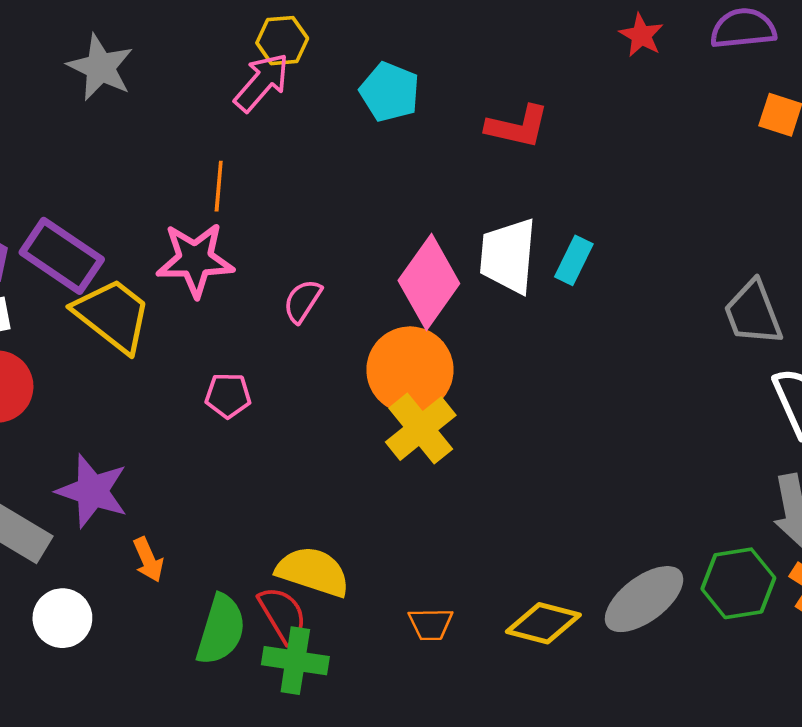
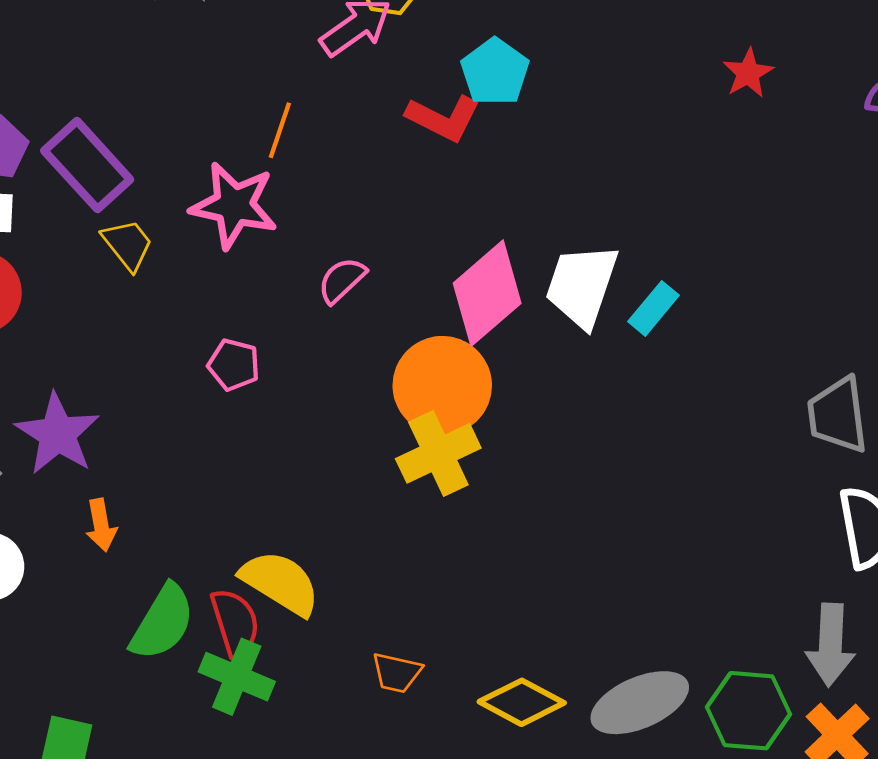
red star: (641, 35) -> (748, 73), moved
red L-shape: (517, 127) -> (443, 118), moved
yellow trapezoid: (113, 315) -> (128, 245), size x0.6

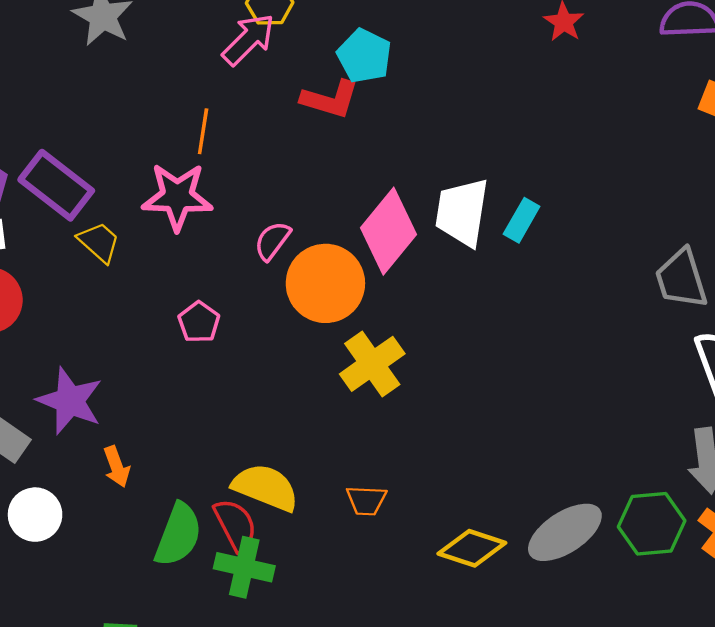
pink pentagon: (234, 365) -> (199, 322), turned 30
orange circle: (442, 386) -> (325, 283), moved
orange trapezoid: (397, 673) -> (366, 500), moved

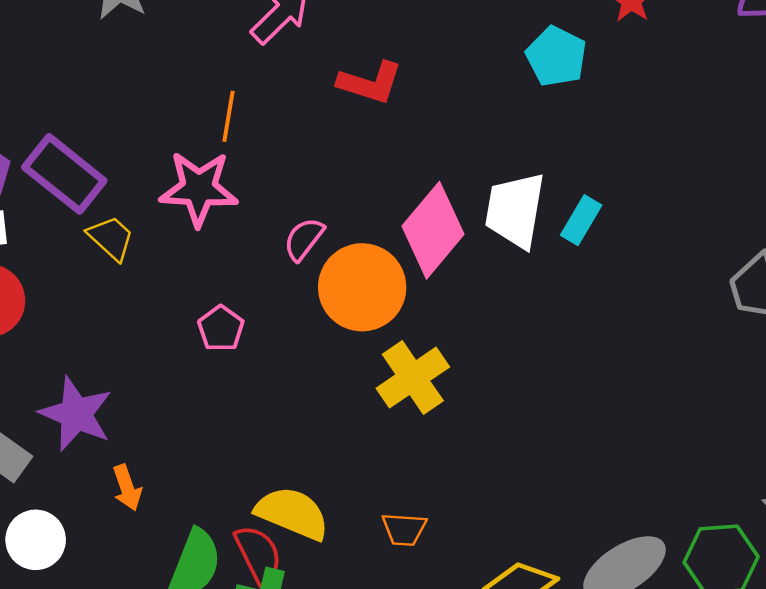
cyan pentagon: (364, 56) -> (556, 56), moved

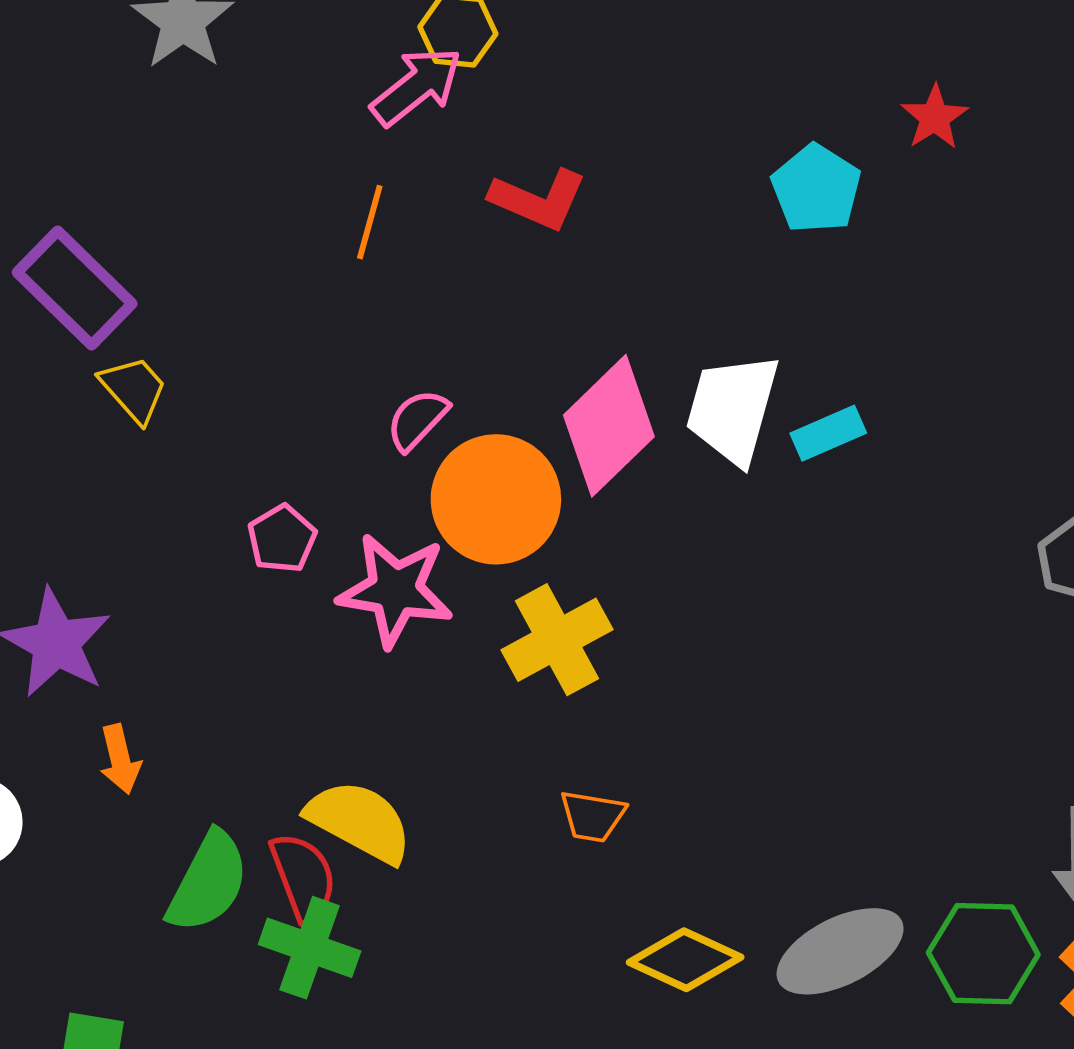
orange line: (228, 116) -> (370, 222), moved
pink star: (199, 189) -> (395, 590), moved
cyan rectangle: (581, 220) -> (828, 433), turned 30
orange trapezoid: (404, 529) -> (592, 816), moved

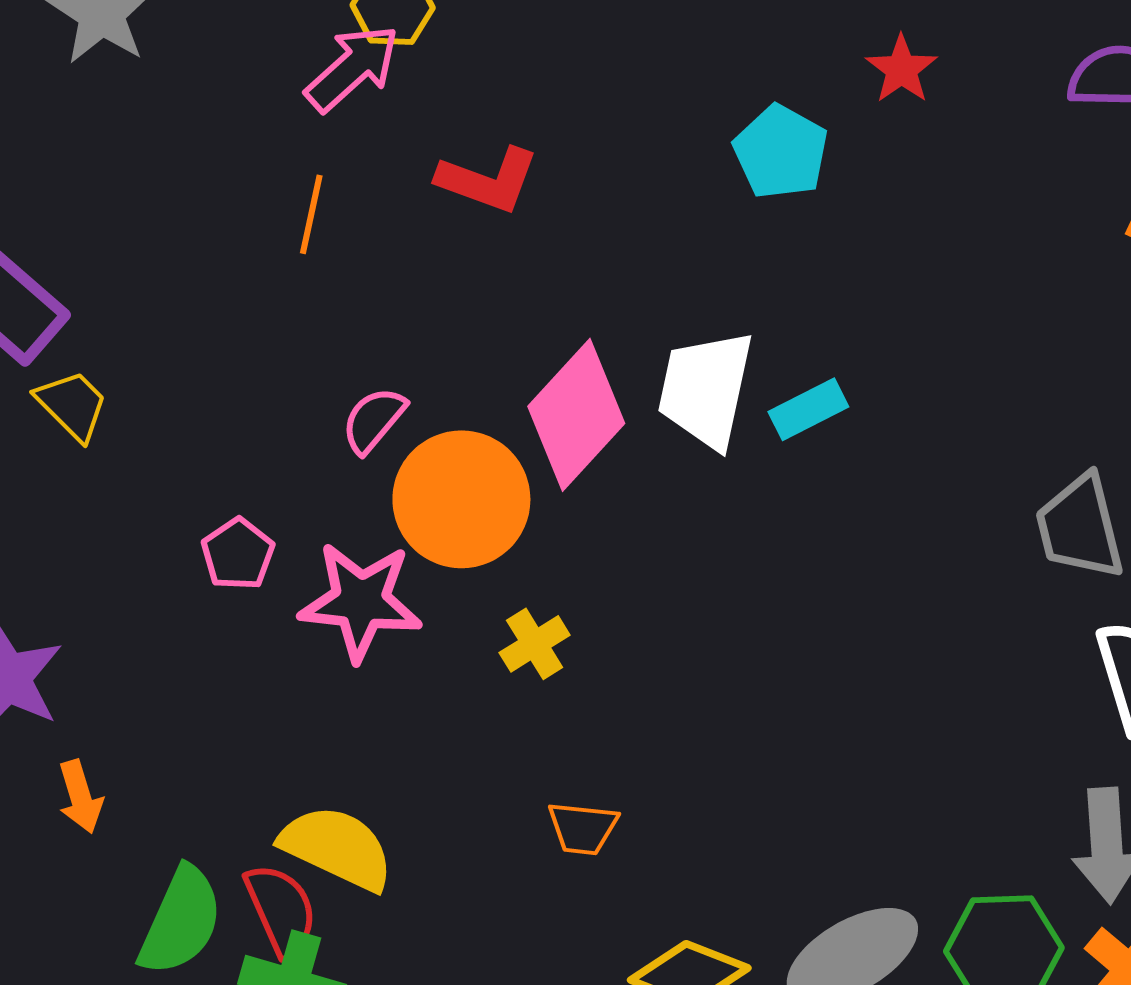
yellow cross: (557, 640) -> (535, 644), size x0.6

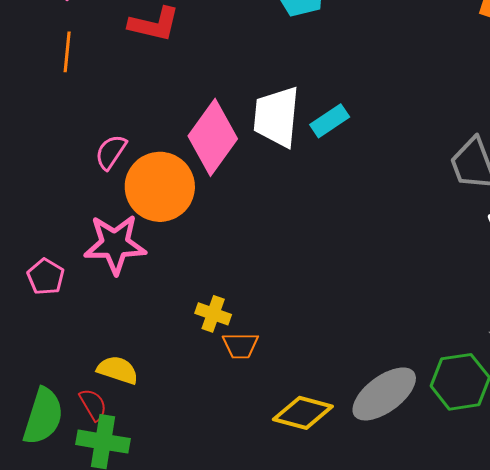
pink pentagon: (238, 554) -> (46, 277), moved
yellow cross: (535, 644) -> (213, 314), moved, turned -32
yellow semicircle: (337, 848) -> (118, 370), size x0.7
red semicircle: (281, 910) -> (93, 405), size x0.7

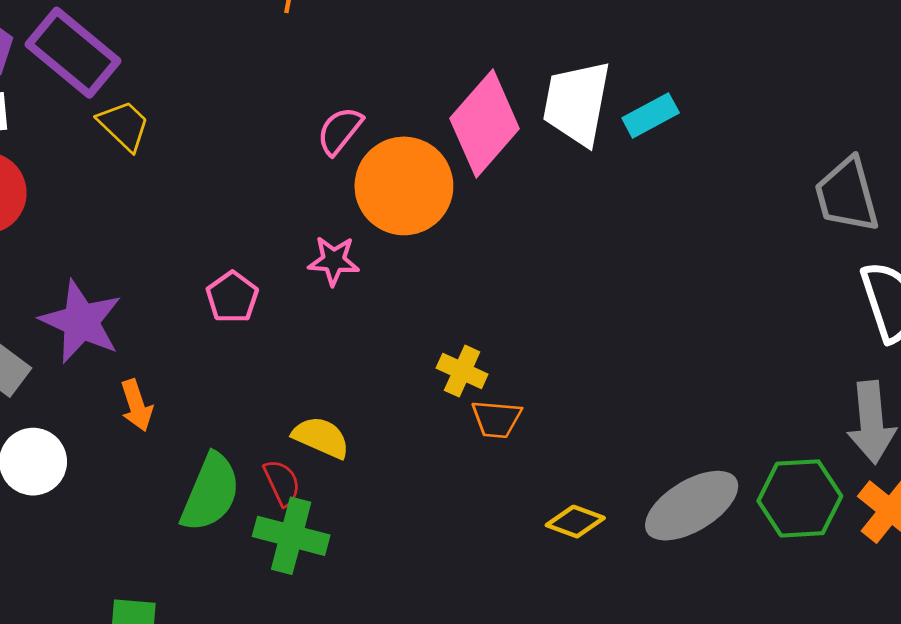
pink star: (115, 244) -> (334, 261), size x0.6
yellow diamond: (303, 413) -> (575, 522), size x0.7

